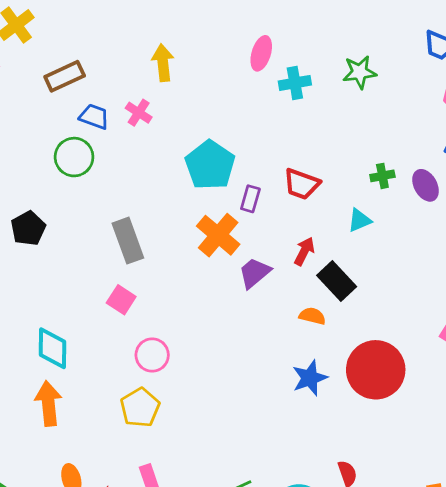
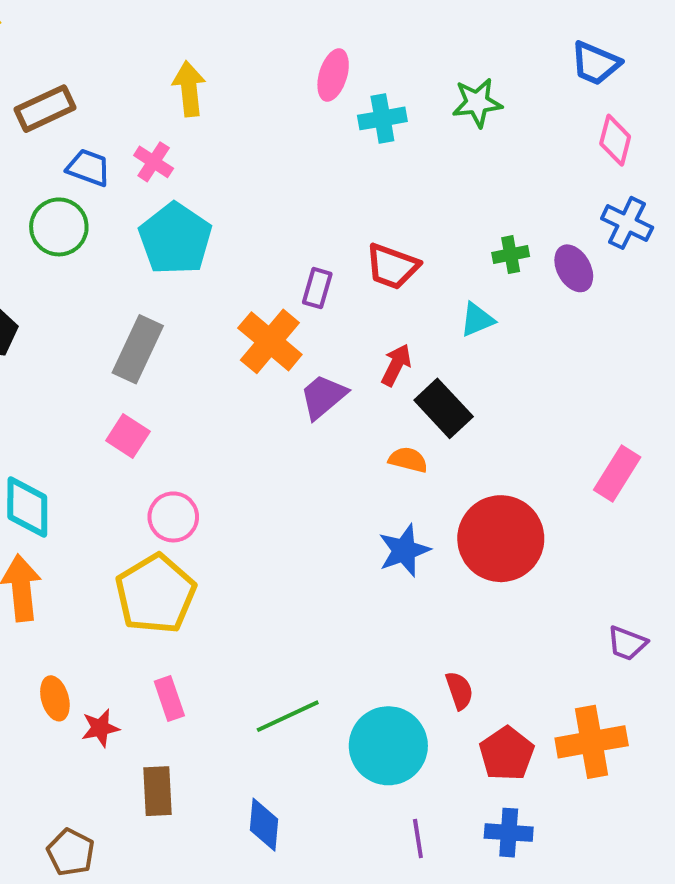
cyan pentagon: (210, 165) -> (175, 239), moved
gray rectangle: (128, 241) -> (138, 349), turned 45
yellow pentagon: (140, 408) -> (156, 594), size x1.4

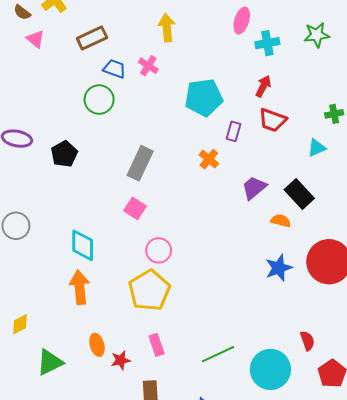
cyan pentagon: (175, 239) -> (204, 98), moved, turned 30
orange cross: (270, 341) -> (209, 159), size x0.6
red arrow: (396, 365) -> (263, 86), moved
purple trapezoid: (323, 397) -> (254, 188), moved

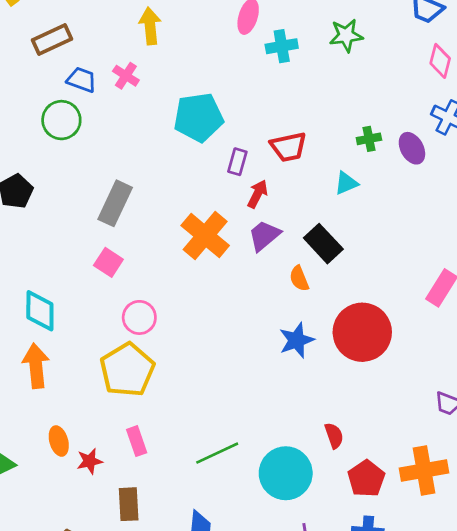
red arrow: (263, 86) -> (258, 194), moved
red trapezoid: (273, 120) -> (288, 147), turned -32
orange cross: (209, 159) -> (205, 236), moved, size x1.8
orange semicircle: (281, 221) -> (299, 279), turned -126

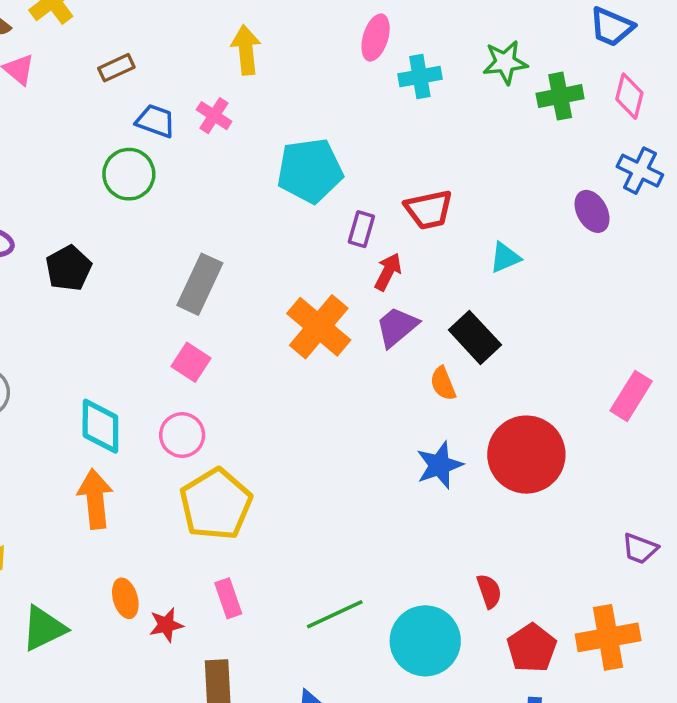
brown rectangle: (52, 39) -> (116, 68), size x0.7
green cross: (369, 139) -> (560, 96), moved, size x1.4
pink circle: (139, 317) -> (182, 435), moved

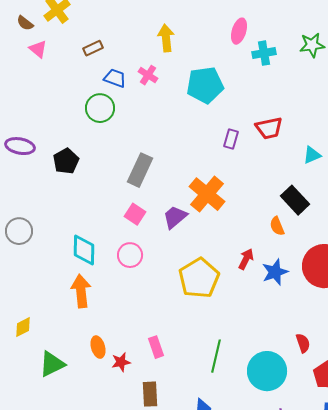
cyan pentagon: (310, 171) -> (205, 85), moved
red arrow: (388, 272) -> (246, 259), moved
purple trapezoid: (397, 327) -> (175, 217), moved
yellow pentagon: (216, 504) -> (199, 278), moved
green line: (335, 614) -> (216, 356), turned -52

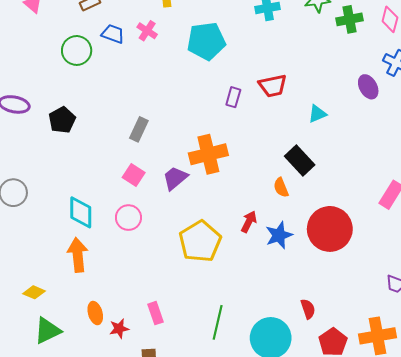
green circle: (100, 108) -> (77, 50), moved
gray rectangle: (140, 170) -> (139, 129), size x0.7
orange cross: (207, 194) -> (208, 154), turned 36
yellow diamond: (23, 327) -> (34, 292), moved, turned 50

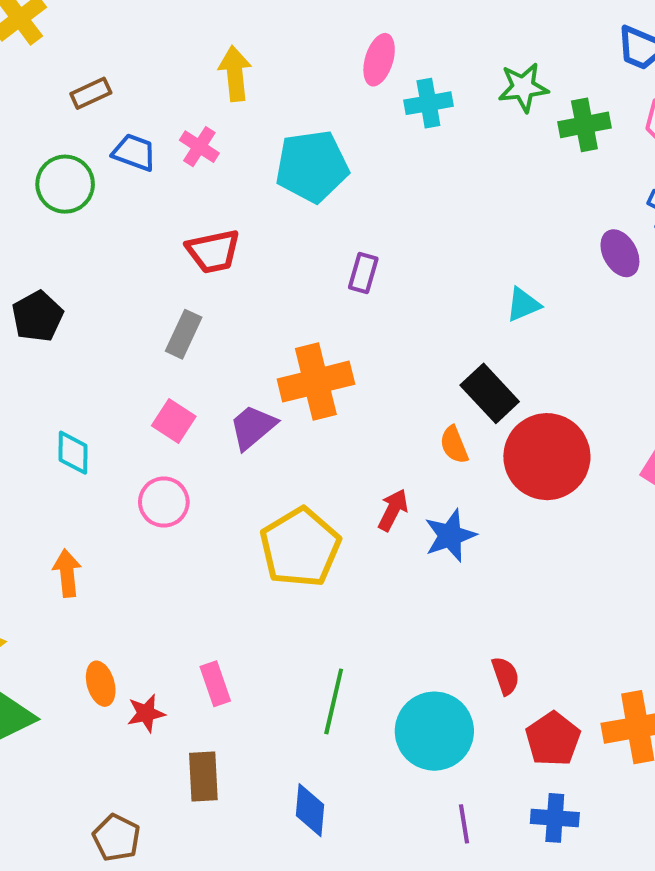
red trapezoid: (273, 86) -> (213, 251), moved
cyan diamond: (81, 212) -> (73, 453), moved, size x0.7
red circle: (330, 229) -> (547, 457), moved
orange arrow: (78, 255) -> (67, 573), size x0.7

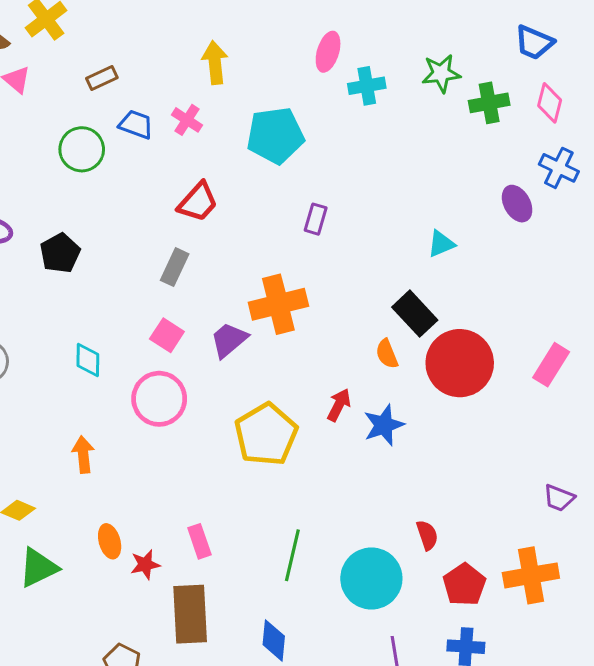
red trapezoid: (213, 251) -> (198, 202), turned -36
pink circle: (164, 502) -> (159, 399), size x1.4
brown rectangle: (203, 776) -> (190, 614), size x1.5

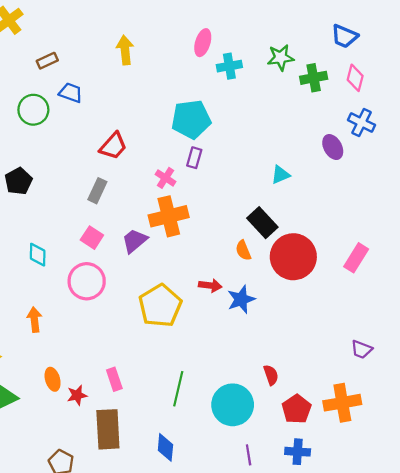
pink cross: (187, 120) -> (165, 178), moved
cyan pentagon: (275, 135) -> (191, 119), moved
red arrow: (339, 405) -> (210, 286), turned 70

